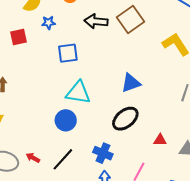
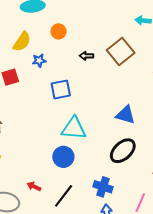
black arrow: (96, 21) -> (86, 56), size x0.6
blue triangle: (131, 83) -> (126, 115), turned 40
red arrow: (33, 158) -> (34, 186), moved

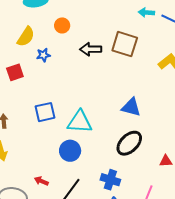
brown square: (121, 51) -> (125, 44), turned -32
black arrow: (86, 56) -> (91, 49), size x1.5
blue square: (61, 90) -> (45, 112), moved

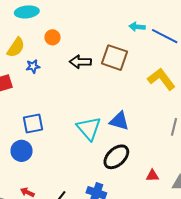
cyan triangle: (80, 122) -> (89, 128), moved, turned 44
blue circle: (70, 151) -> (22, 151), moved

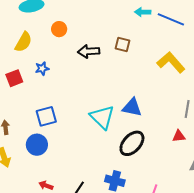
brown square: (115, 58) -> (122, 45), size x0.6
blue star: (33, 66) -> (42, 69), moved
red triangle: (152, 176) -> (179, 136), moved

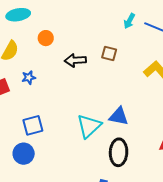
cyan arrow: (143, 12) -> (129, 21), turned -63
cyan triangle: (102, 117) -> (89, 126), turned 32
black ellipse: (132, 143) -> (119, 152), turned -40

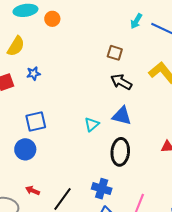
orange circle: (46, 38) -> (52, 19), moved
black arrow: (75, 60) -> (121, 82), moved, turned 30
cyan triangle: (89, 126) -> (92, 124), size x0.6

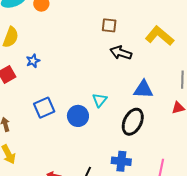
blue triangle: (122, 116) -> (143, 89), moved
blue circle: (25, 149) -> (78, 116), moved
black ellipse: (120, 152) -> (133, 122), turned 32

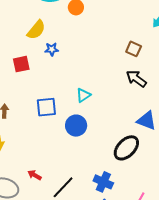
blue star: (33, 61) -> (52, 49), moved
cyan triangle: (100, 100) -> (83, 95), moved

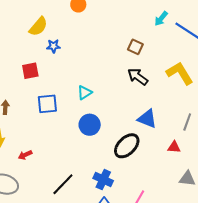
red square: (21, 64) -> (30, 71), moved
blue circle: (76, 126) -> (90, 125), moved
red arrow: (35, 175) -> (25, 155), moved, turned -56

